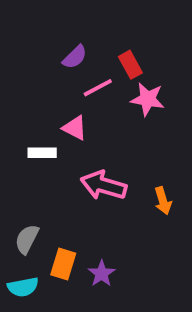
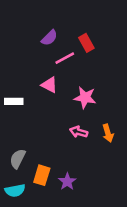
pink star: (148, 99) -> (85, 98), moved
white rectangle: (42, 153) -> (14, 101), moved
pink arrow: (104, 185) -> (79, 132), moved, size x0.6

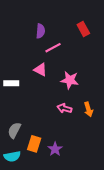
purple semicircle: (49, 38) -> (40, 31), turned -40
red rectangle: (86, 43) -> (83, 29), moved

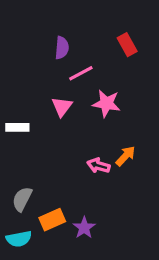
pink triangle: (40, 70) -> (62, 107), turned 40
pink star: (70, 80) -> (106, 103), moved
orange arrow: (88, 109) -> (126, 156), moved, turned -120
orange rectangle: (34, 144) -> (52, 220), turned 49

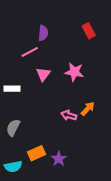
pink line: (81, 73) -> (30, 52), moved
gray semicircle: (22, 199) -> (13, 128), moved

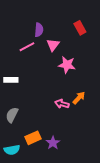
pink triangle: (43, 74) -> (53, 45), moved

